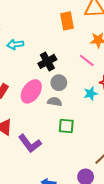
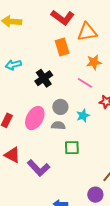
cyan arrow: (15, 44) -> (13, 65), moved
black cross: (47, 61) -> (44, 78), moved
cyan star: (91, 94) -> (83, 116), moved

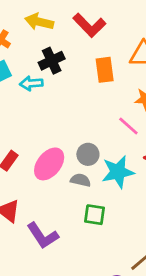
red L-shape: (63, 18) -> (89, 25), moved
black cross: (44, 78) -> (52, 61), moved
cyan star: (83, 116) -> (118, 172), size x1.6

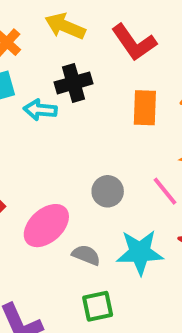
gray circle: (88, 154) -> (108, 191), moved
green square: (94, 215) -> (98, 306), turned -30

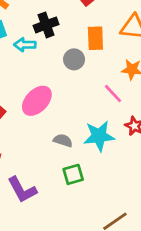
gray circle: (108, 191) -> (74, 59), moved
pink ellipse: (46, 226) -> (37, 101), moved

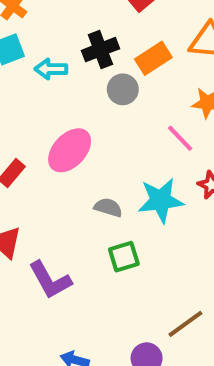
black cross: (46, 25) -> (100, 50), moved
orange rectangle: (95, 38) -> (153, 58), turned 60

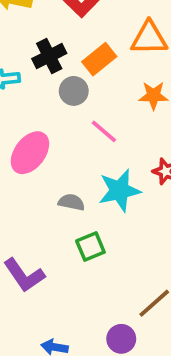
pink line: (180, 138) -> (104, 131), moved

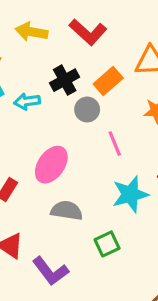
pink line: (104, 131) -> (115, 144), turned 30
gray semicircle: (71, 202) -> (67, 211), moved, size x1.4

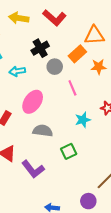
orange rectangle: (108, 81) -> (77, 54), moved
cyan arrow: (27, 101) -> (17, 71), moved
cyan star: (130, 194) -> (83, 120), size x0.7

